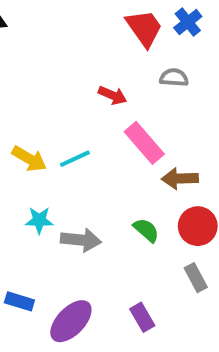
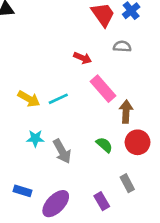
brown arrow: (180, 179) -> (126, 112), turned 95
gray arrow: (81, 240) -> (62, 151), turned 55
gray rectangle: (196, 278) -> (127, 183), moved

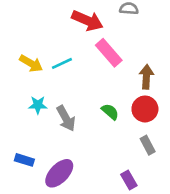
red arrow: (83, 58) -> (87, 21), size x1.6
brown arrow: (126, 112) -> (146, 77), moved
gray rectangle: (127, 183) -> (148, 145), moved
purple rectangle: (102, 201) -> (129, 180), moved

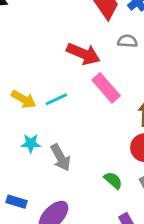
green semicircle: (110, 112) -> (113, 180), moved

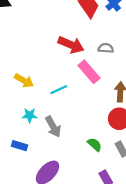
gray semicircle: (127, 41) -> (106, 48), moved
cyan line: (56, 99) -> (59, 90), moved
blue rectangle: (17, 202) -> (19, 146), moved

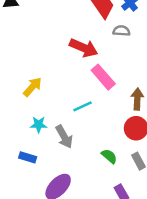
gray semicircle: (106, 48) -> (121, 31), moved
yellow arrow: (24, 81) -> (33, 87), turned -78
cyan line: (59, 90) -> (82, 106), moved

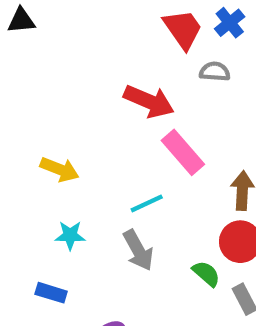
yellow arrow: (33, 87) -> (60, 169), turned 70
gray arrow: (64, 137) -> (138, 250), moved
green semicircle: (109, 156) -> (206, 274), moved

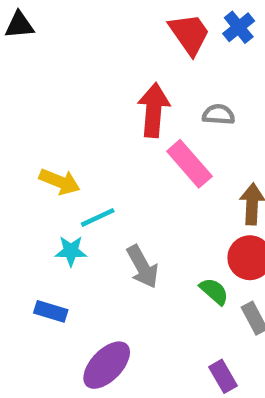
gray semicircle: (215, 72) -> (219, 114), moved
red arrow: (149, 101) -> (154, 110), turned -108
cyan line: (147, 203) -> (98, 217), moved

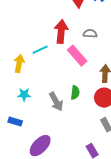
yellow arrow: (60, 182) -> (19, 64), turned -102
cyan line: (98, 217) -> (40, 50), moved
green semicircle: (214, 291) -> (75, 93), moved, turned 56

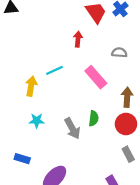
red arrow: (61, 32) -> (78, 39), moved, size x0.6
gray semicircle: (90, 34) -> (119, 53), moved
blue rectangle: (15, 122) -> (22, 159), moved

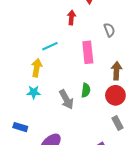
gray semicircle: (119, 53) -> (109, 30), turned 64
pink rectangle: (96, 77) -> (88, 52), turned 35
yellow arrow: (31, 86) -> (37, 68), moved

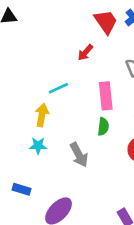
red arrow: (71, 18) -> (85, 52), turned -144
green semicircle: (86, 90) -> (103, 127), moved

